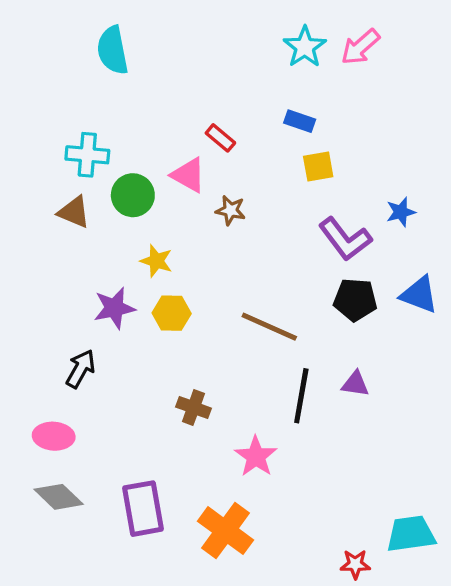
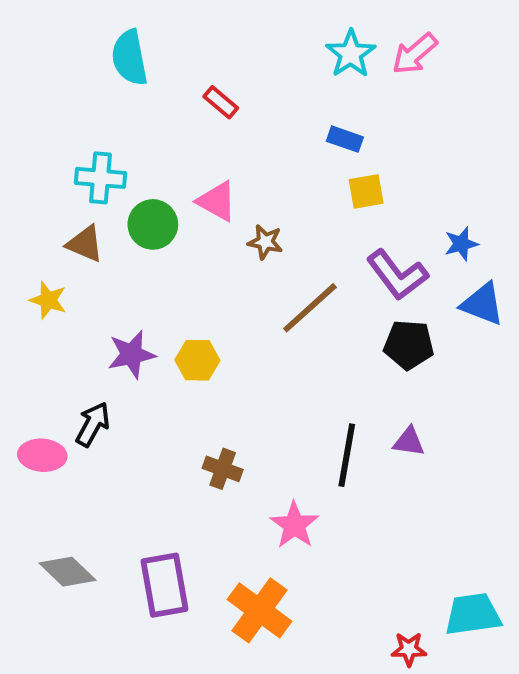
red rectangle: (220, 138) -> (221, 102), moved
yellow star: (156, 261) -> (48, 300), moved
blue triangle: (419, 295) -> (483, 304), moved
brown line: (269, 327) -> (310, 308), moved, turned -66
pink ellipse: (54, 436) -> (42, 455), moved

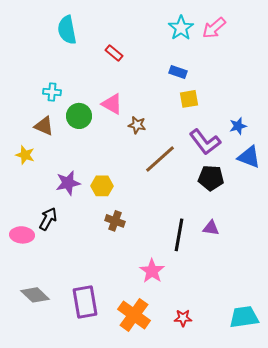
cyan cross: (100, 178) -> (52, 92), size x0.7
brown cross: (223, 469) -> (115, 221), moved
red star: (409, 649) -> (183, 318), moved

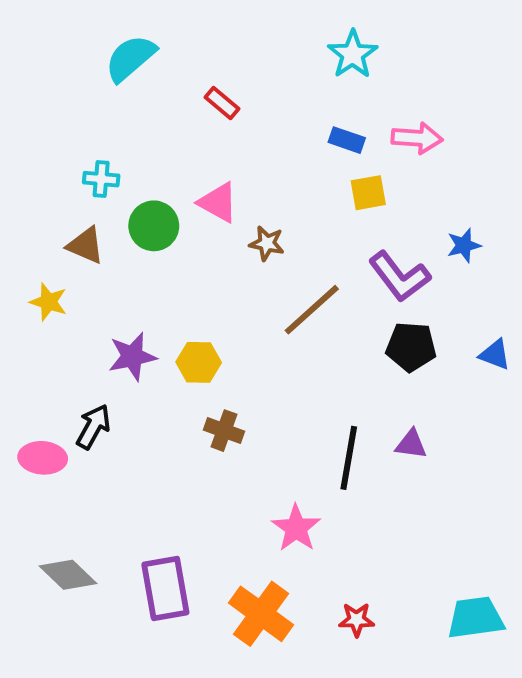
pink arrow: (214, 28) -> (417, 138), moved, turned -135
cyan semicircle: (67, 30) -> (130, 58), turned 60
blue triangle: (249, 157) -> (495, 355), moved, size x0.7

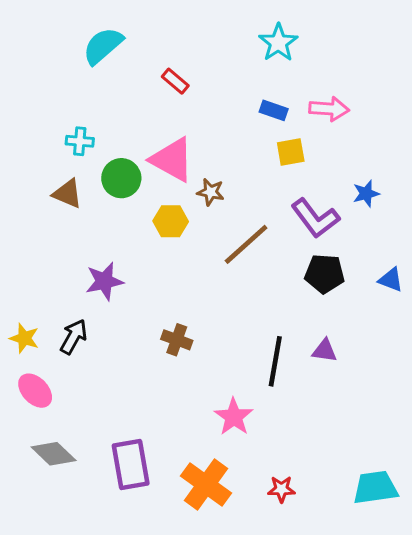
pink triangle: (218, 202) -> (172, 160), size x1.4
yellow star: (48, 302) -> (24, 338), moved
yellow hexagon: (199, 362) -> (171, 221), moved
pink ellipse: (43, 458) -> (35, 391), moved, turned 42

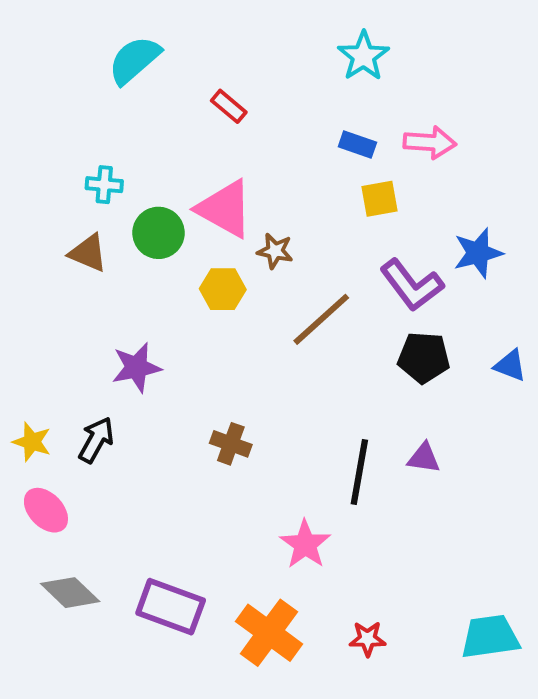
blue star: (366, 194) -> (478, 253), size x1.4
purple rectangle: (131, 464) -> (171, 607), turned -60

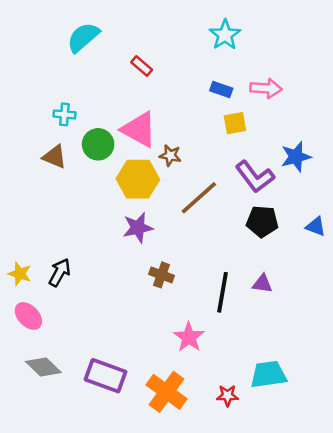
yellow hexagon: (223, 289) -> (138, 179), size x1.5
purple star: (136, 368) -> (138, 228), moved
brown cross: (231, 444) -> (162, 275), moved
cyan trapezoid: (490, 637) -> (269, 374), moved

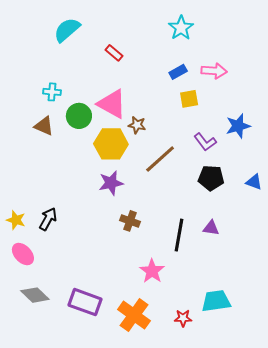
blue rectangle: (221, 90) -> (178, 72), turned -48
purple L-shape: (255, 177) -> (205, 142), size x0.7

